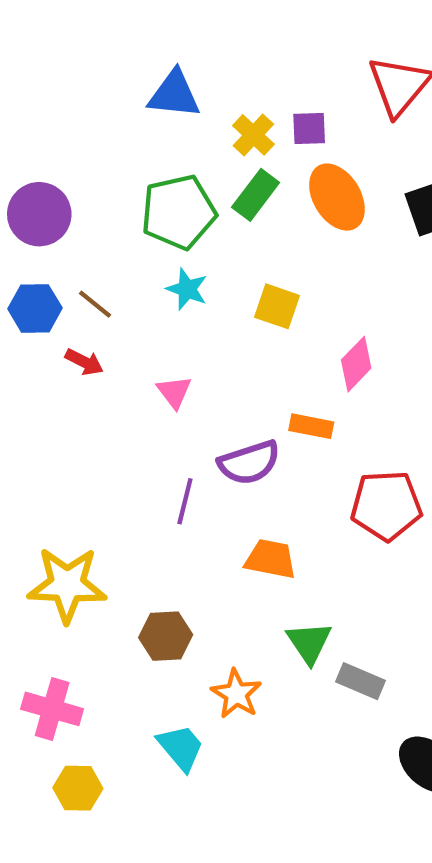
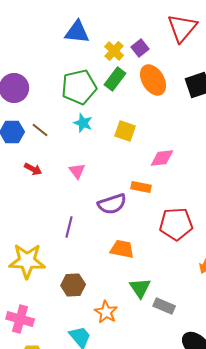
purple square: (309, 128) -> (140, 48), turned -36
red arrow: (84, 362) -> (33, 169), moved
pink diamond: (356, 364) -> (162, 158), turned 40
purple line: (185, 501) -> (69, 227), moved

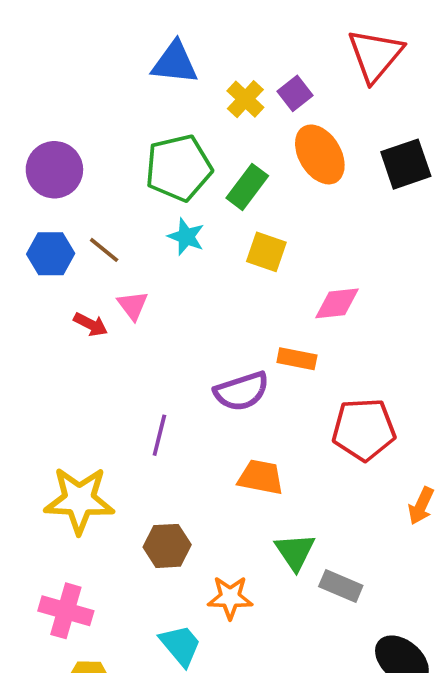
green rectangle: (115, 79) -> (247, 187), moved
pink triangle: (77, 171) -> (133, 305), moved
orange star: (106, 312) -> (230, 597), turned -30

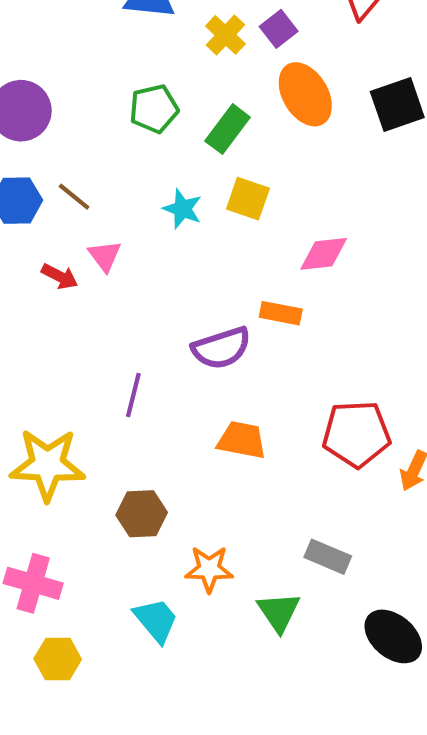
green pentagon: (179, 168) -> (154, 109), size x0.7
cyan star: (186, 237) -> (183, 209), moved
red pentagon: (364, 429) -> (356, 434), moved
green triangle: (295, 552) -> (279, 612), moved

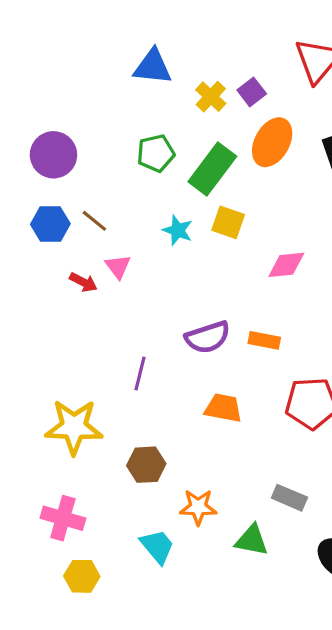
orange ellipse: (305, 94) -> (272, 142), turned 60
green rectangle: (228, 129) -> (212, 169), size x1.4
orange rectangle: (281, 313) -> (264, 340), moved
green triangle: (279, 612) -> (252, 540), turned -45

